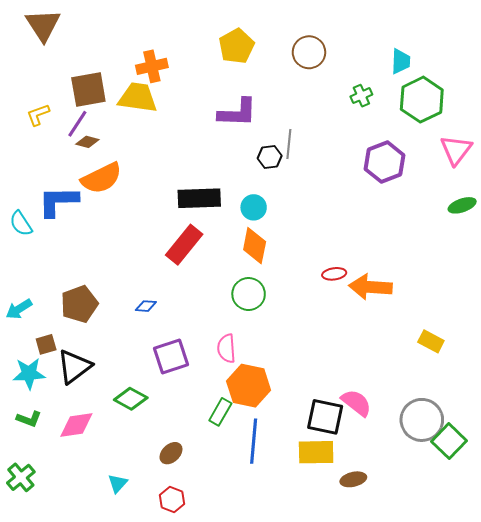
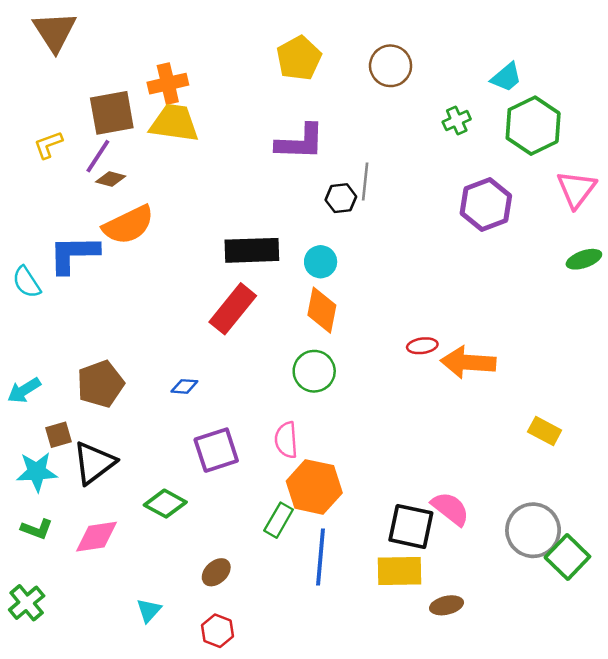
cyan trapezoid: (401, 61) -> (506, 77), turned 48
orange cross: (152, 66) -> (168, 84), moved

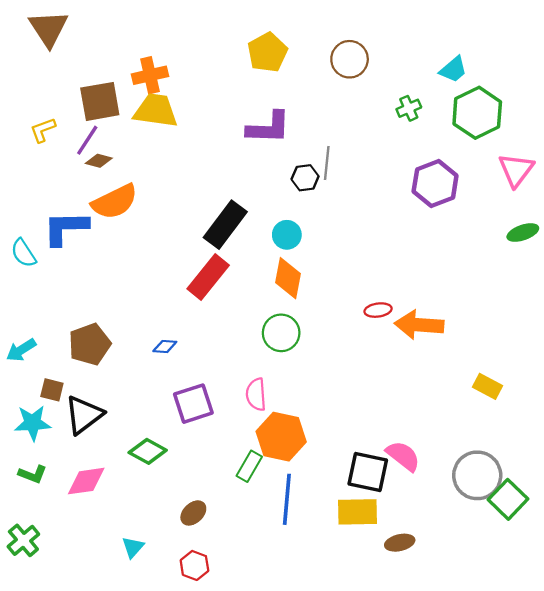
black rectangle: (252, 250) -> (225, 225), turned -51
brown square: (58, 435) -> (52, 390), turned 30

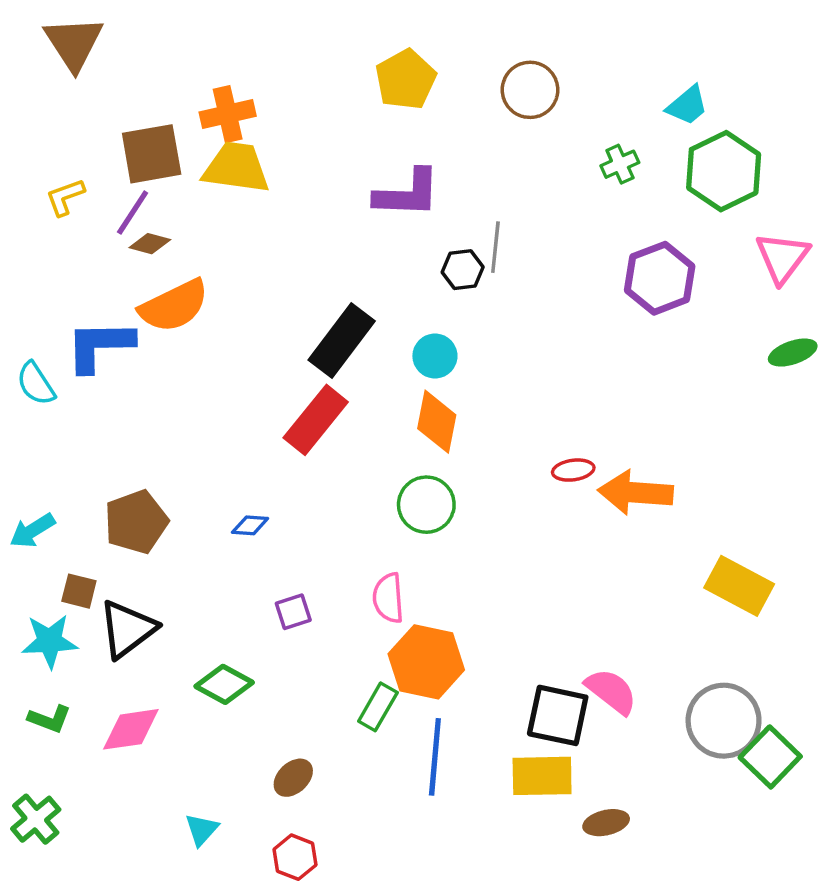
yellow rectangle: (487, 386) -> (739, 586), size x1.5
purple square: (193, 404) -> (293, 612), size x0.6

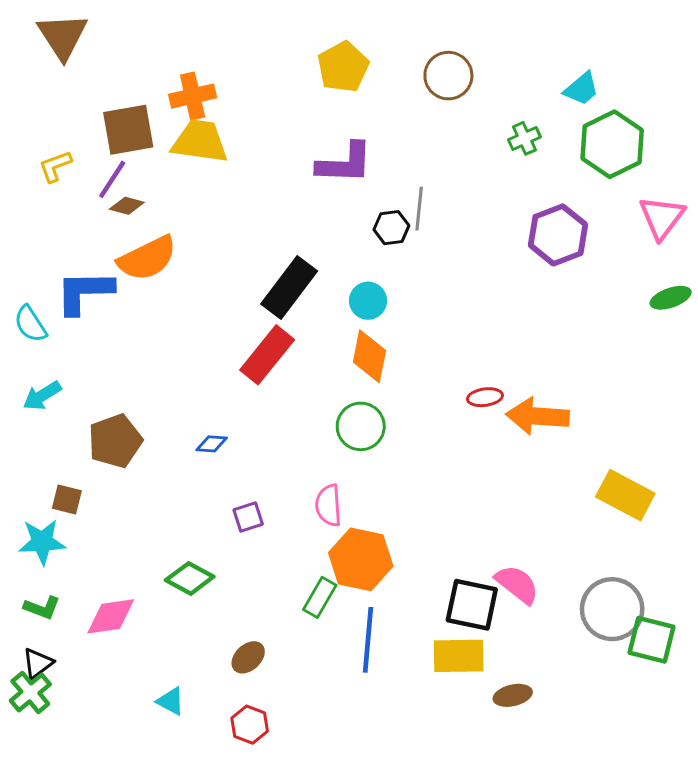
cyan arrow: (32, 531) -> (42, 396), moved
black triangle: (127, 629) -> (38, 663), moved, size x0.6
green square: (770, 757) -> (652, 640), turned -30
cyan triangle: (202, 830) -> (171, 701), turned -44

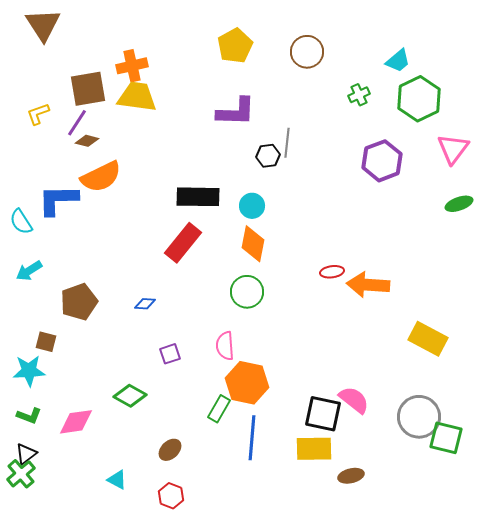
black rectangle: (289, 288) -> (198, 197), turned 54

